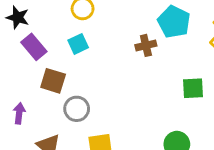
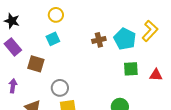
cyan pentagon: (174, 22) -> (125, 39), moved
purple rectangle: (34, 47) -> (13, 47), moved
gray circle: (77, 109) -> (60, 88), moved

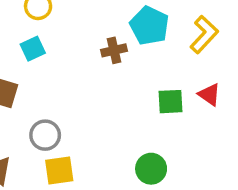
cyan pentagon: (125, 39) -> (149, 26), moved
red triangle: (156, 75) -> (209, 95), moved, turned 32

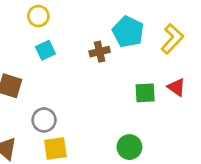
cyan square: (33, 49) -> (45, 50), moved

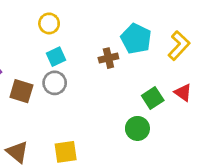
green square: (145, 93) -> (153, 98), turned -30
gray circle: (44, 120) -> (55, 83), moved
green circle: (129, 147) -> (137, 128), moved

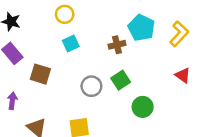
gray circle: (55, 83) -> (91, 86), moved
green square: (153, 98) -> (121, 80), moved

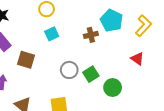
red triangle: (183, 75) -> (137, 59), moved
green square: (121, 80) -> (91, 74), moved

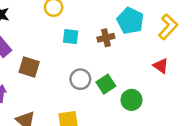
cyan square: (52, 34) -> (71, 37), moved, turned 32

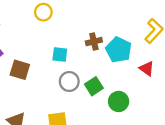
cyan pentagon: (130, 21) -> (119, 50), moved
cyan square: (71, 37) -> (60, 54), moved

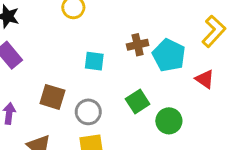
brown square: (20, 70) -> (52, 97), moved
gray circle: (69, 81) -> (88, 112), moved

